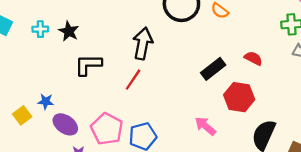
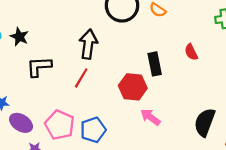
red semicircle: (253, 58) -> (191, 52), turned -140
black rectangle: (213, 69) -> (155, 64), turned -60
red hexagon: (239, 97) -> (133, 87), moved

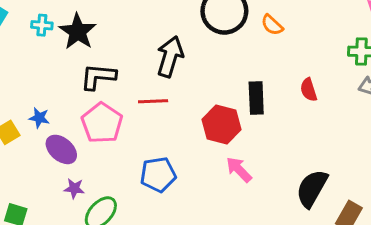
black star: (19, 37) -> (78, 32), size x1.4
red line: (81, 78) -> (153, 101), turned 48
pink pentagon: (60, 125) -> (102, 123), moved

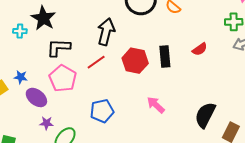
cyan cross: (42, 25) -> (20, 31), moved
red semicircle: (309, 90) -> (200, 49), turned -105
red line: (153, 101) -> (96, 62), turned -30
red hexagon: (222, 125) -> (135, 61), moved

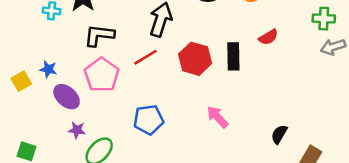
red semicircle: (200, 49) -> (268, 37), moved
black semicircle: (205, 115) -> (279, 134), size x0.6

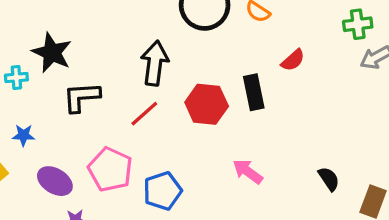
blue star: (48, 69) -> (23, 135), moved
pink pentagon: (102, 75) -> (110, 169), moved
black semicircle: (279, 134) -> (329, 179), turned 126

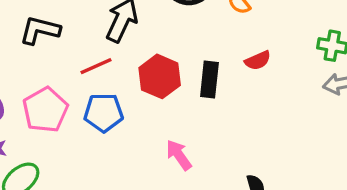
blue pentagon: (163, 191) -> (104, 113), moved

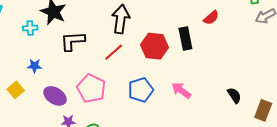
blue pentagon: (104, 113) -> (141, 90), moved

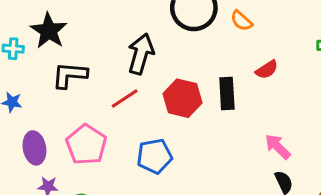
pink arrow: (181, 90) -> (278, 147), moved
purple ellipse: (55, 96) -> (34, 148), turned 40

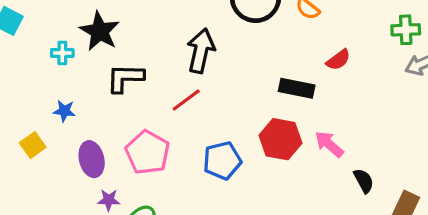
black rectangle: (227, 94) -> (297, 88), turned -72
red hexagon: (182, 98) -> (280, 139), moved
pink arrow: (278, 147) -> (329, 144), moved

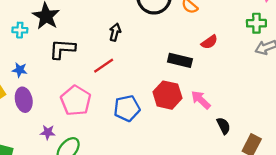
black arrow: (201, 51) -> (115, 32), size x0.6
purple ellipse: (92, 159) -> (24, 100), moved

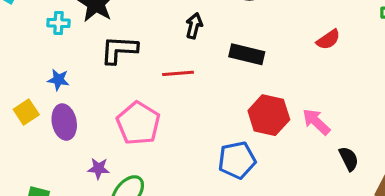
black rectangle: (180, 60) -> (247, 54), moved
red line: (104, 66) -> (178, 73), turned 30
blue pentagon: (127, 108) -> (237, 160), moved

